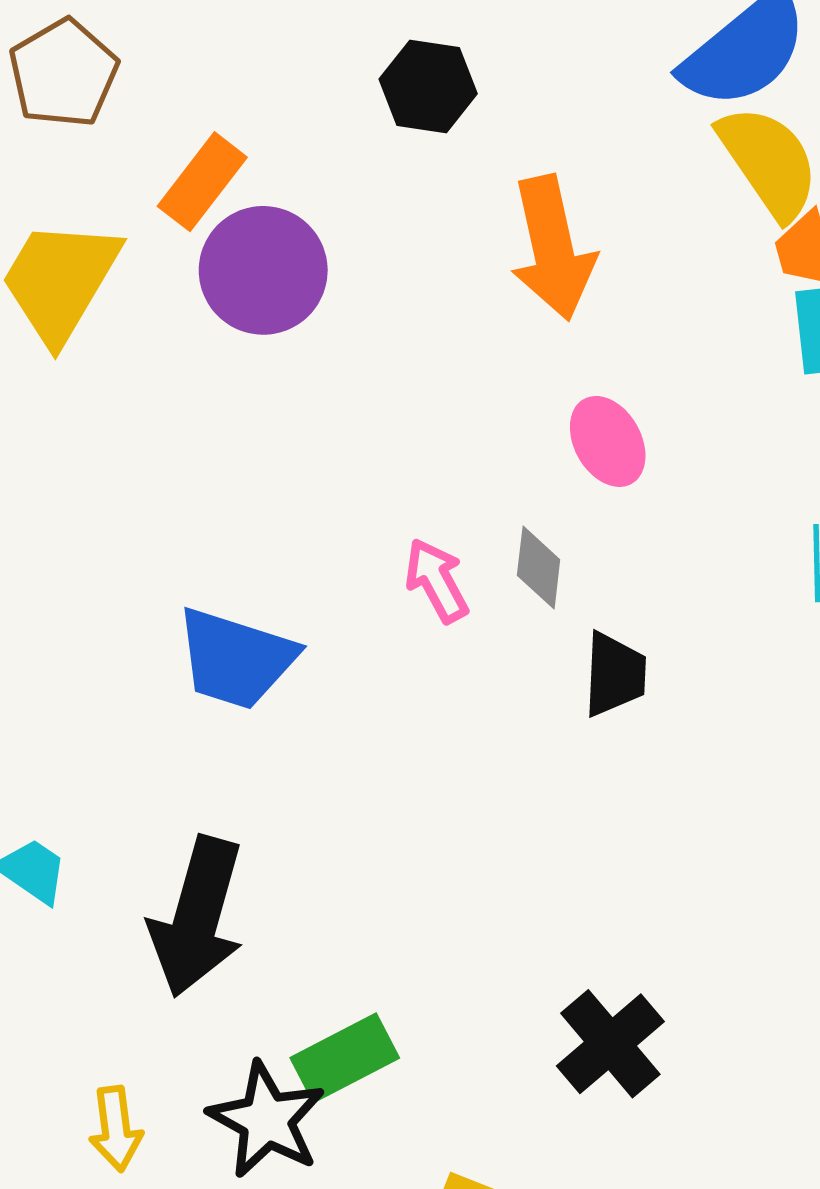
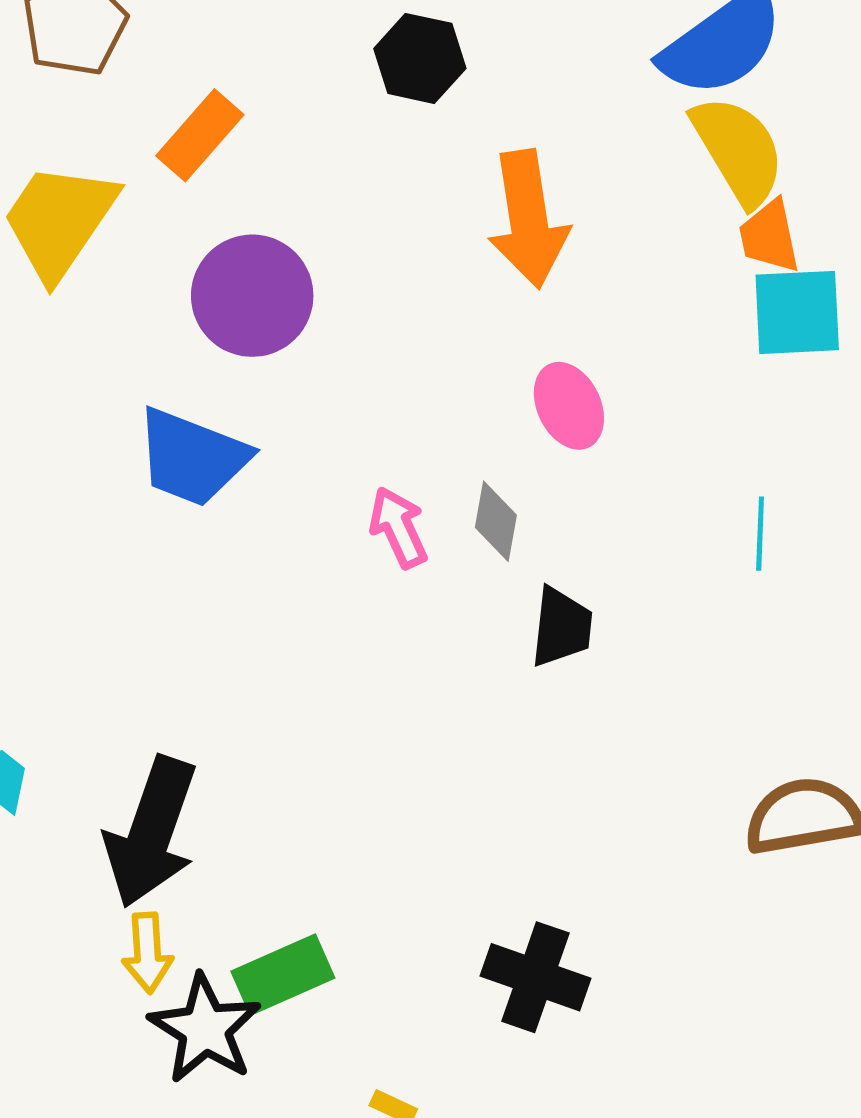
purple circle: (263, 270) -> (252, 296), moved
blue trapezoid: (236, 659) -> (192, 457), moved
black cross: (610, 1044) -> (536, 977), turned -34
yellow arrow: (116, 1129) -> (147, 953), moved

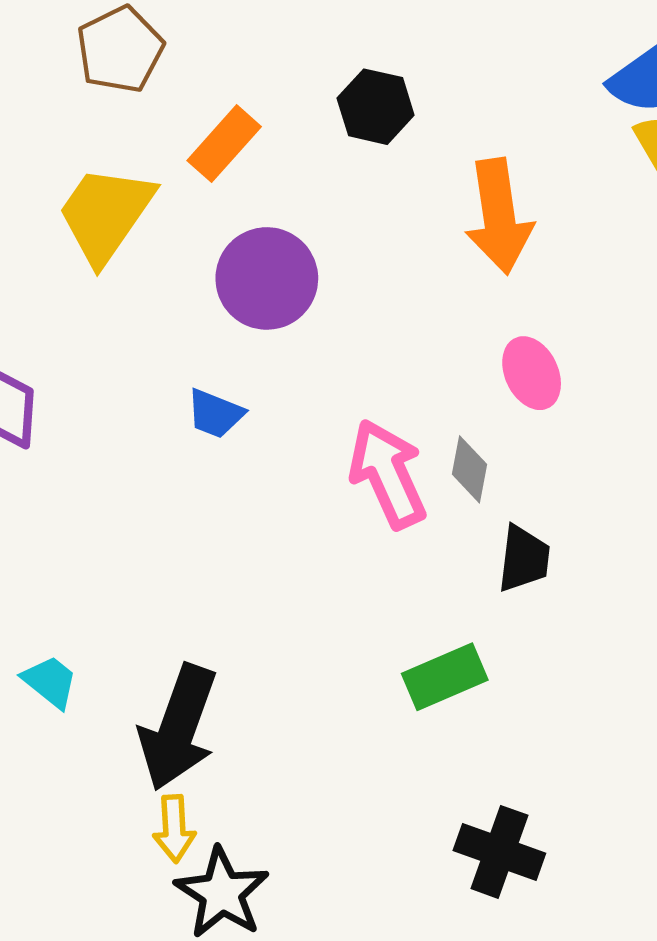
black hexagon: (420, 58) -> (376, 107), moved
blue trapezoid: (192, 457) -> (215, 414), size x0.6
pink arrow: (398, 527) -> (388, 474), size x1.6
green rectangle: (283, 975) -> (445, 677), moved

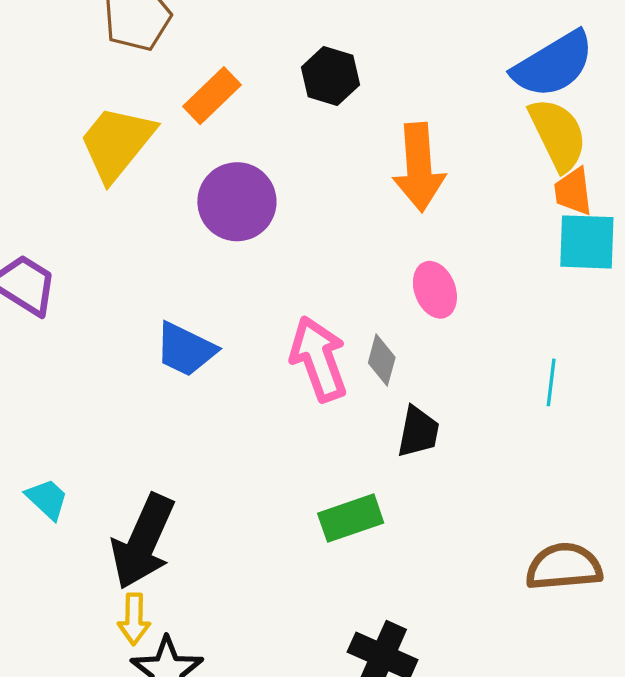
blue trapezoid: (215, 414) -> (185, 349), moved, size x1.4

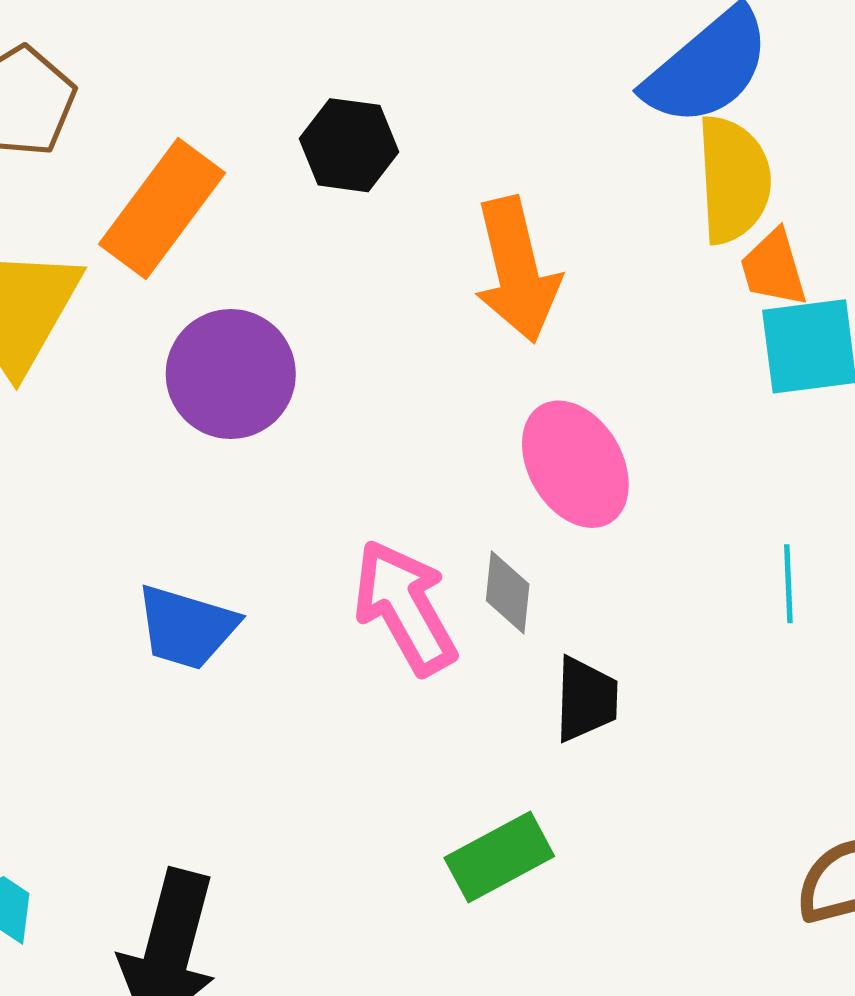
orange rectangle: (212, 96) -> (162, 209), size x1.4
yellow semicircle: (558, 134) -> (733, 180), turned 32
pink ellipse: (435, 290) -> (575, 464), size x1.4

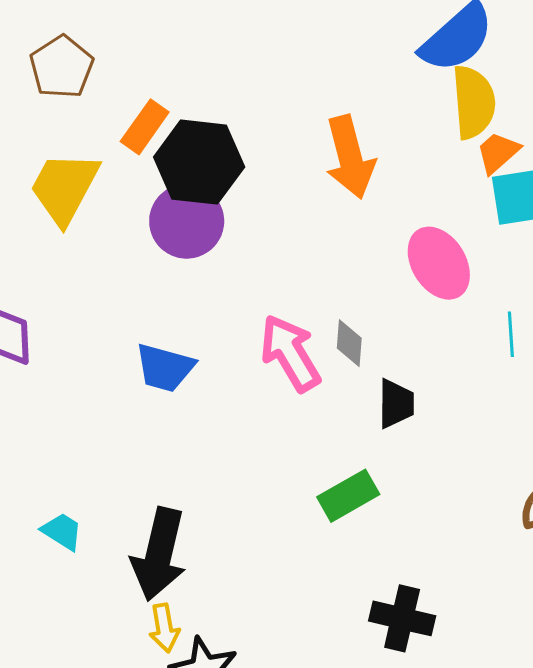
black hexagon: (349, 145) -> (199, 162), moved, size x1.6
orange rectangle: (162, 209) -> (145, 127), size x0.7
orange trapezoid: (774, 268) -> (498, 153), turned 66
pink ellipse: (575, 464) -> (439, 263), moved

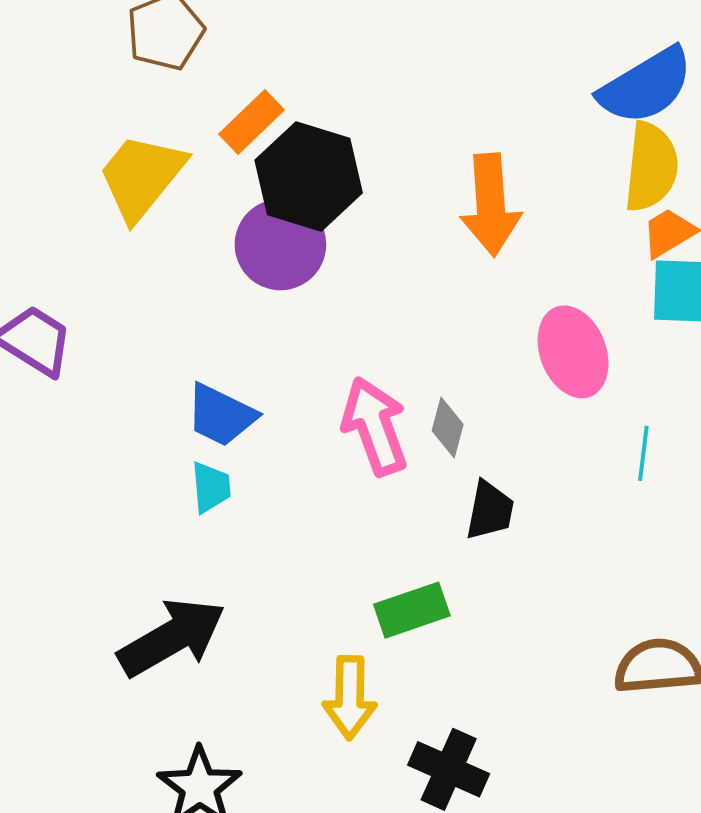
cyan trapezoid: (62, 531) -> (211, 487), moved, turned 42
black arrow: (159, 554) -> (172, 637), turned -144
yellow arrow: (164, 628) -> (350, 697), moved, size x1.4

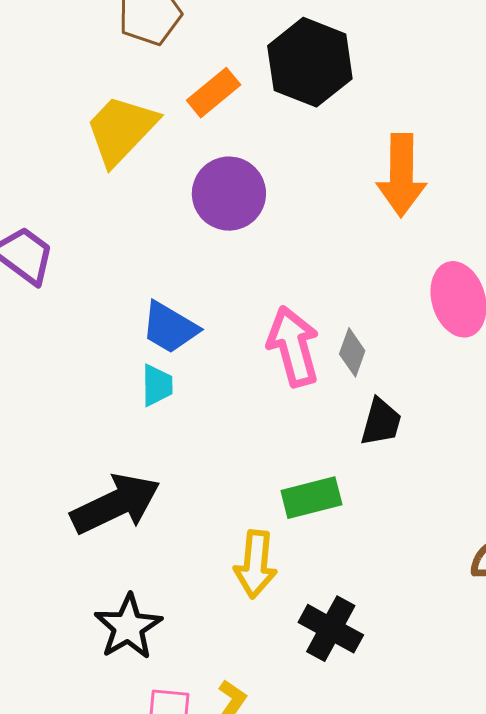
black hexagon: (309, 176) -> (310, 62), moved

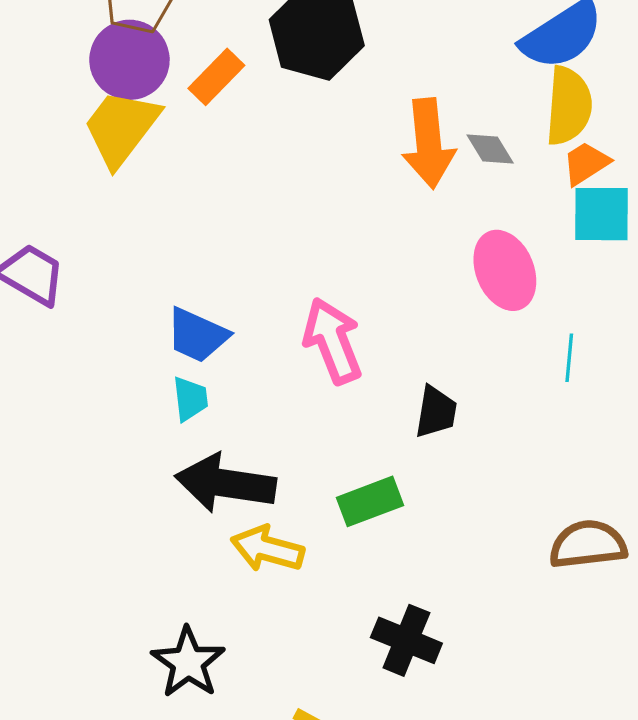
purple circle: (229, 194) -> (129, 60), moved
gray diamond: (352, 352) -> (490, 149), moved, turned -45
black arrow: (116, 504) -> (226, 483), moved, turned -140
yellow arrow: (255, 564) -> (267, 549), moved, turned 106

